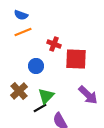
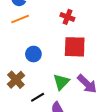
red cross: (54, 44) -> (67, 17), moved
green triangle: (46, 96) -> (61, 82), moved

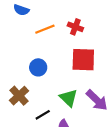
orange line: (20, 19) -> (45, 29), moved
green triangle: (61, 82) -> (69, 98), turned -30

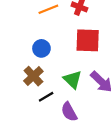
brown cross: (19, 96) -> (33, 76), moved

